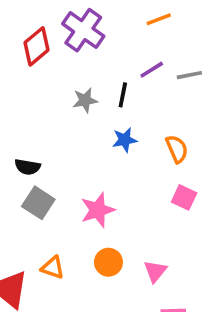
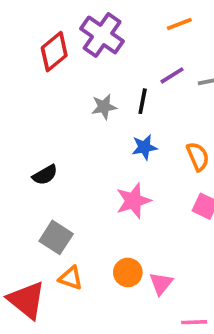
black semicircle: (27, 167) -> (45, 175), turned -40
gray square: (38, 203) -> (56, 237), moved
pink star: (98, 210) -> (133, 201), moved
pink triangle: (155, 271) -> (161, 283), moved

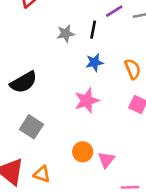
black semicircle: (45, 175) -> (24, 82), size x1.5
orange triangle: (71, 278) -> (42, 174), moved

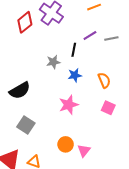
gray star: (66, 34) -> (53, 62), moved

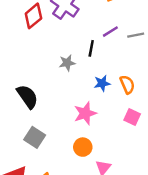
blue star: (75, 75) -> (102, 83), moved
black semicircle: (20, 90) -> (27, 97), turned -95
orange circle: (66, 144) -> (83, 147), moved

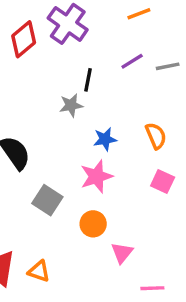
black line: (91, 48) -> (88, 80), moved
blue star: (102, 83) -> (105, 139), moved
gray square: (35, 137) -> (47, 200), moved

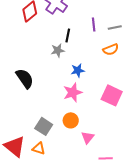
purple line: (132, 61) -> (94, 24), turned -64
orange semicircle: (156, 136) -> (111, 49), moved, turned 91
pink square: (163, 182) -> (112, 95), size x1.5
gray square: (47, 200) -> (44, 126), moved

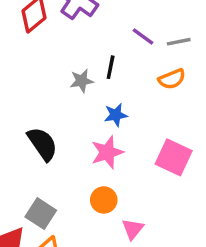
purple line: (94, 24) -> (143, 37), turned -48
black line: (68, 35) -> (111, 67), moved
black semicircle: (25, 78) -> (42, 144), moved
gray square: (44, 126) -> (41, 214), moved

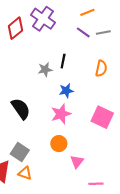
purple line: (143, 37) -> (83, 32), moved
gray line: (179, 42) -> (103, 32), moved
orange semicircle: (172, 79) -> (101, 68), turned -56

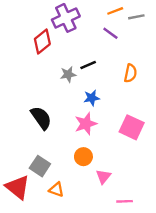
purple cross: (43, 19) -> (66, 18), turned 30
red diamond: (15, 28) -> (42, 41), moved
gray line: (103, 32) -> (136, 17), moved
black line: (63, 61) -> (88, 65), turned 56
orange triangle: (25, 173) -> (56, 190), moved

